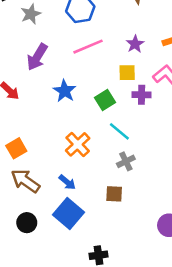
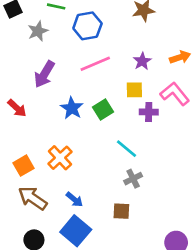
green square: (105, 100) -> (103, 109), moved
orange cross: (78, 144) -> (60, 158), moved

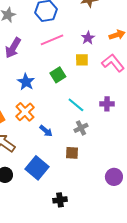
blue star: (72, 108) -> (26, 82), moved
purple cross: (149, 112) -> (107, 104), moved
blue arrow: (74, 199) -> (46, 131), moved

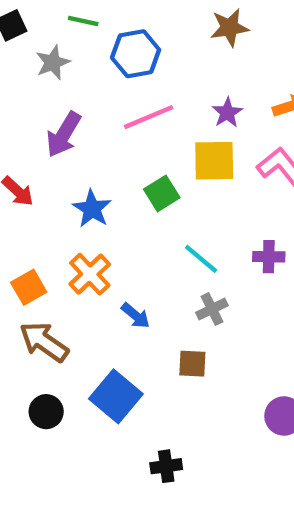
yellow square: (82, 60) -> (214, 161), size x1.5

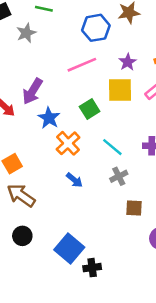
blue hexagon: (136, 54) -> (96, 28), moved
purple arrow: (64, 134) -> (33, 91), moved
orange cross: (90, 274) -> (68, 143), moved
brown square: (192, 364) -> (134, 208), moved
blue square: (116, 396) -> (69, 249), moved

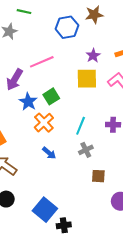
pink line: (82, 65) -> (42, 62), moved
green square: (90, 109) -> (51, 96), moved
cyan line: (112, 147) -> (81, 126), turned 72

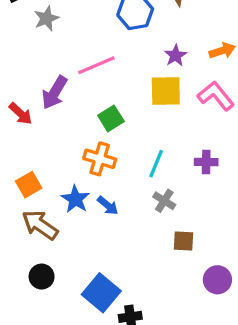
blue star: (28, 102) -> (75, 199), moved
orange cross: (44, 123) -> (100, 159), turned -30
gray cross: (86, 150) -> (164, 201), turned -32

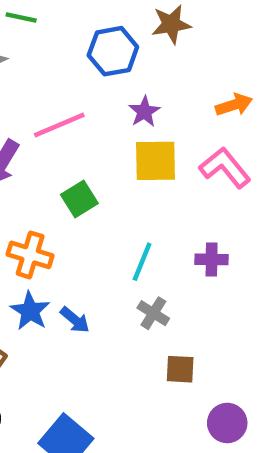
purple star: (175, 56) -> (144, 112), moved
orange cross: (100, 159) -> (30, 255), moved

